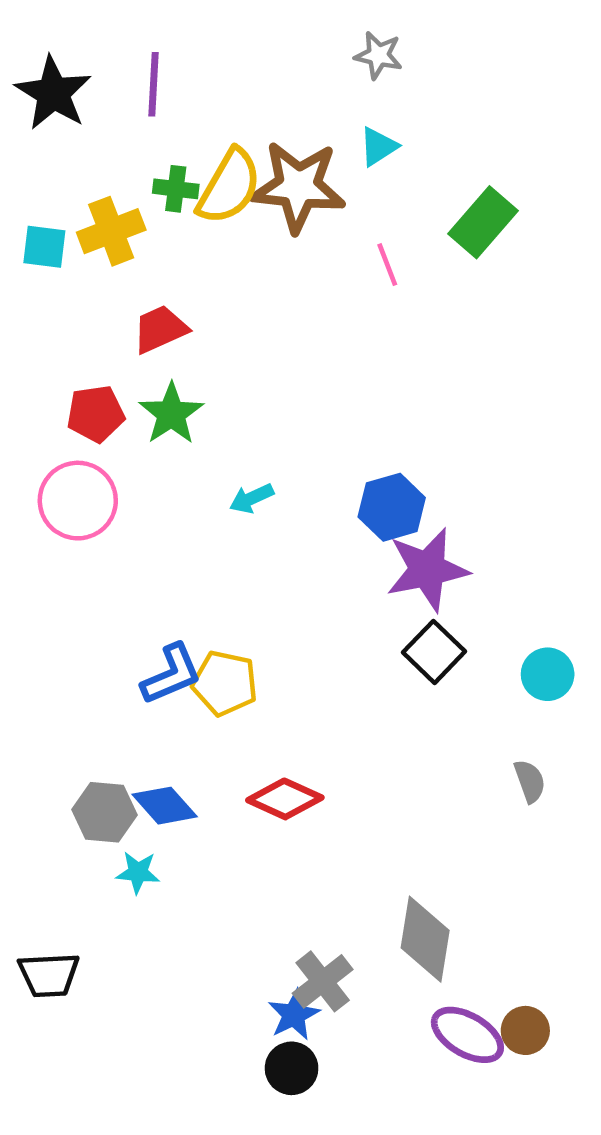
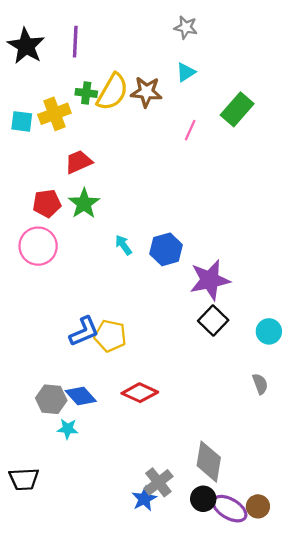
brown star: (298, 187) -> (146, 92), size x0.7
pink line: (387, 265) -> (190, 130), turned 45
cyan arrow: (251, 498) -> (123, 245), turned 80
blue hexagon: (392, 507) -> (166, 249), moved
black circle: (292, 1068) -> (203, 499), moved

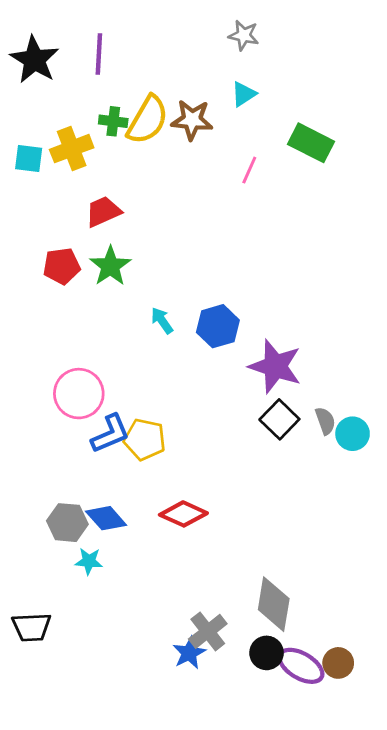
green rectangle: (237, 109) -> (311, 143), turned 76
pink circle: (38, 246) -> (79, 394), moved
purple star: (210, 280) -> (275, 366), turned 30
gray semicircle: (260, 384) -> (325, 421), moved

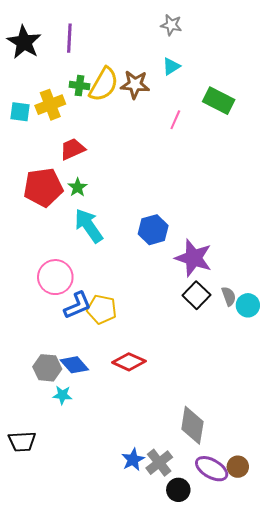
red pentagon: (62, 266) -> (43, 187), size x1.5
green star: (110, 266) -> (77, 187), size x0.7
cyan arrow: (162, 320) -> (89, 226), moved, size x1.8
gray cross: (208, 631) -> (159, 463), moved
black circle: (267, 653) -> (178, 490), moved

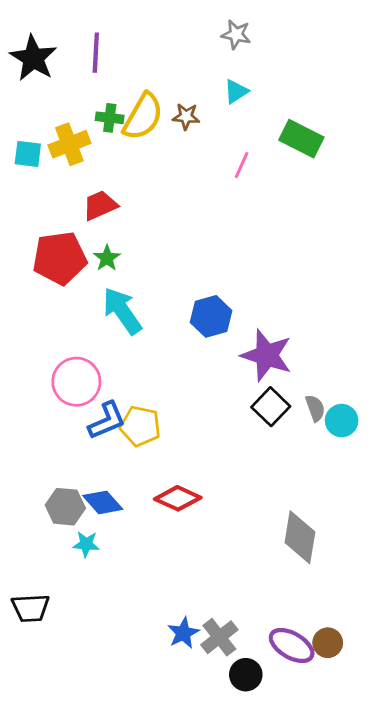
brown star: (135, 85) -> (186, 116), size x0.7
gray diamond: (192, 425) -> (300, 537), moved

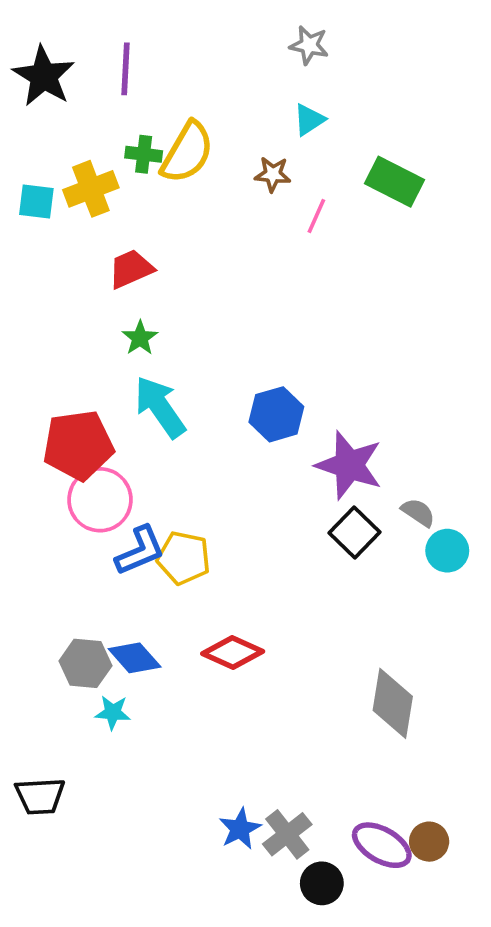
brown star: (186, 116) -> (273, 174), moved
red pentagon: (60, 258) -> (78, 445), moved
gray semicircle: (315, 408) -> (418, 512), moved, turned -36

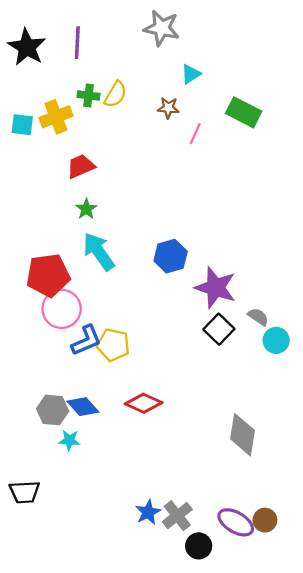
gray star: (309, 45) -> (162, 28), moved, size x1.5
yellow semicircle: (187, 152) -> (116, 94), size x0.7

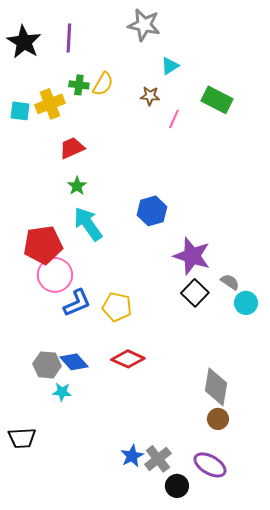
blue hexagon: (171, 256) -> (152, 211), moved
yellow pentagon: (113, 345) -> (117, 307), moved
brown circle: (265, 520) -> (218, 419), moved

